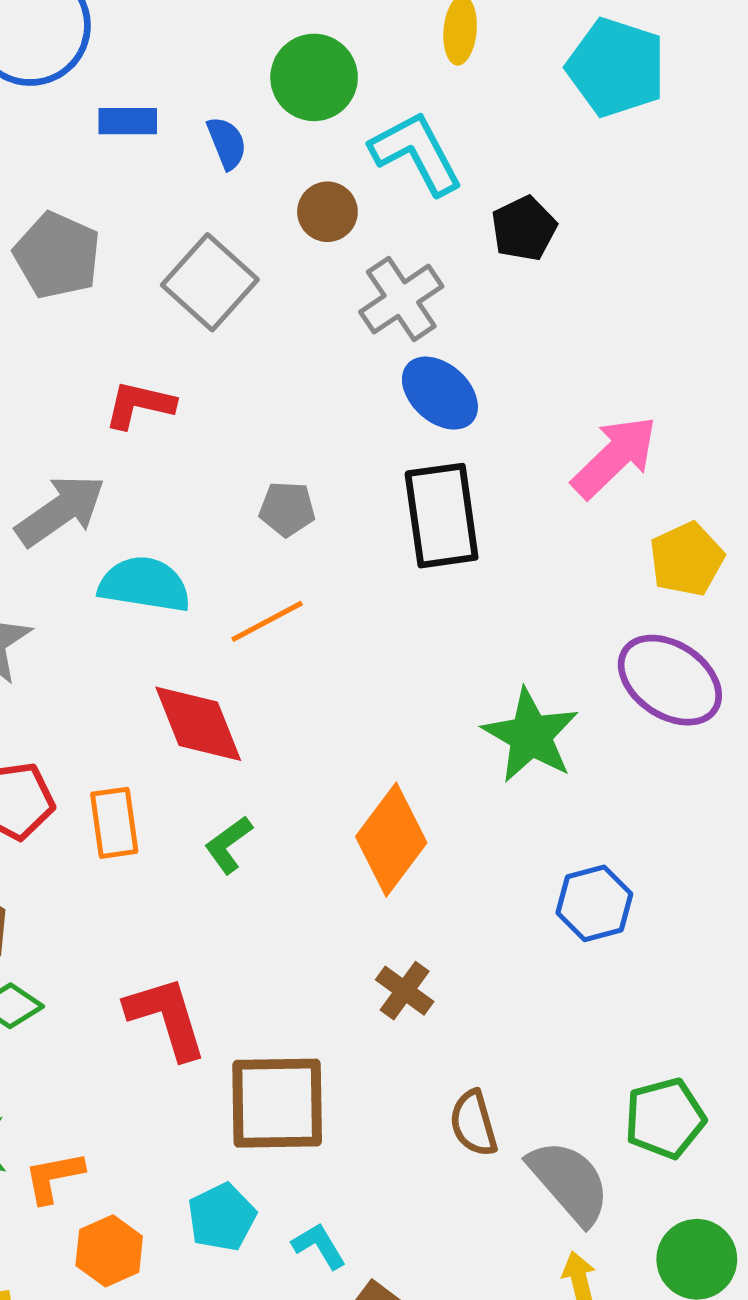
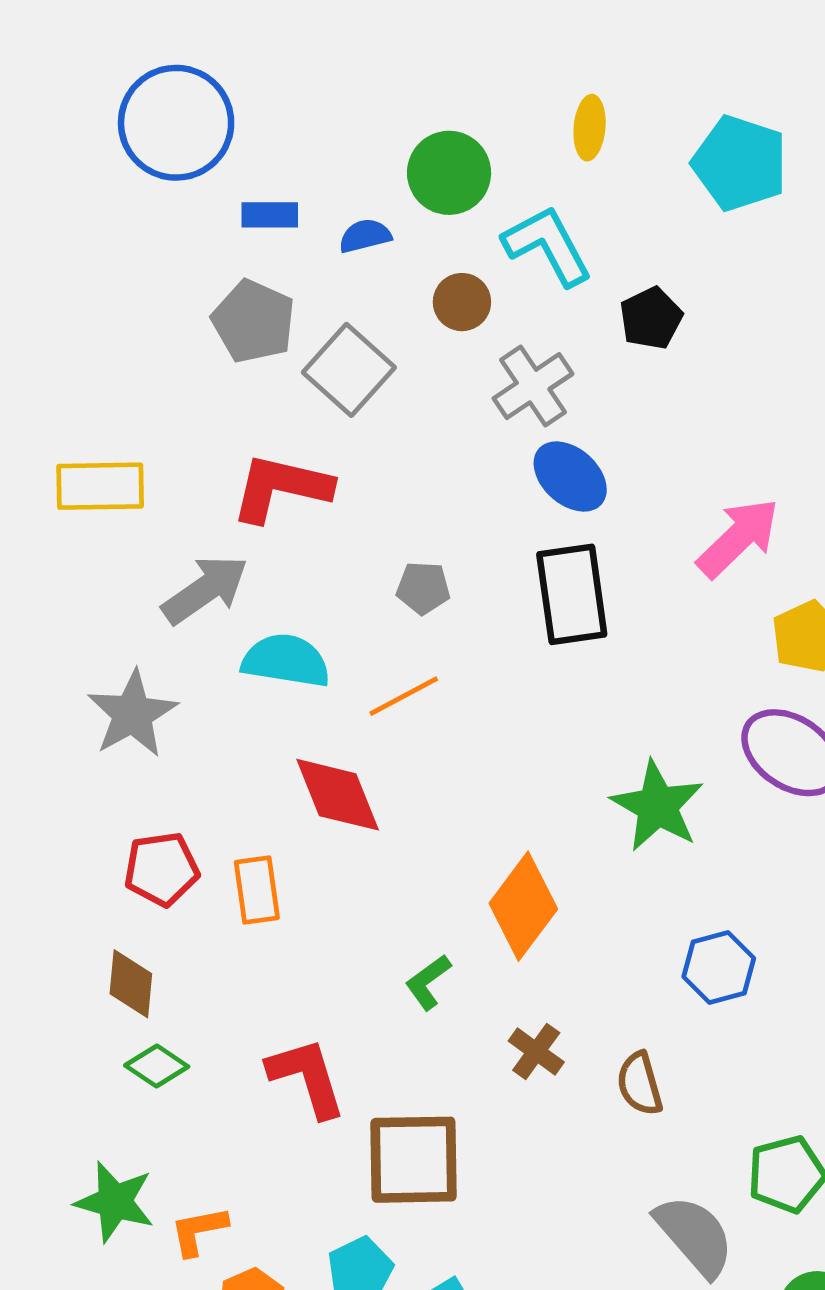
blue semicircle: (227, 143) -> (365, 236), turned -82
gray pentagon: (57, 255) -> (254, 321), moved
red L-shape: (139, 405) -> (281, 488), size x1.5
green L-shape: (228, 845) -> (428, 982), moved
brown semicircle: (474, 1123) -> (640, 1084), moved

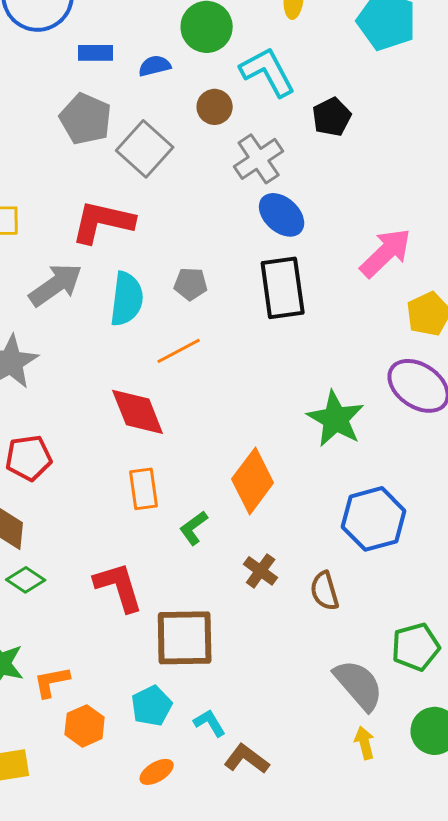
cyan semicircle: (286, 661) -> (127, 299), moved, turned 88
orange rectangle: (257, 890) -> (144, 489), moved
blue hexagon: (719, 968) -> (374, 519), size x1.4

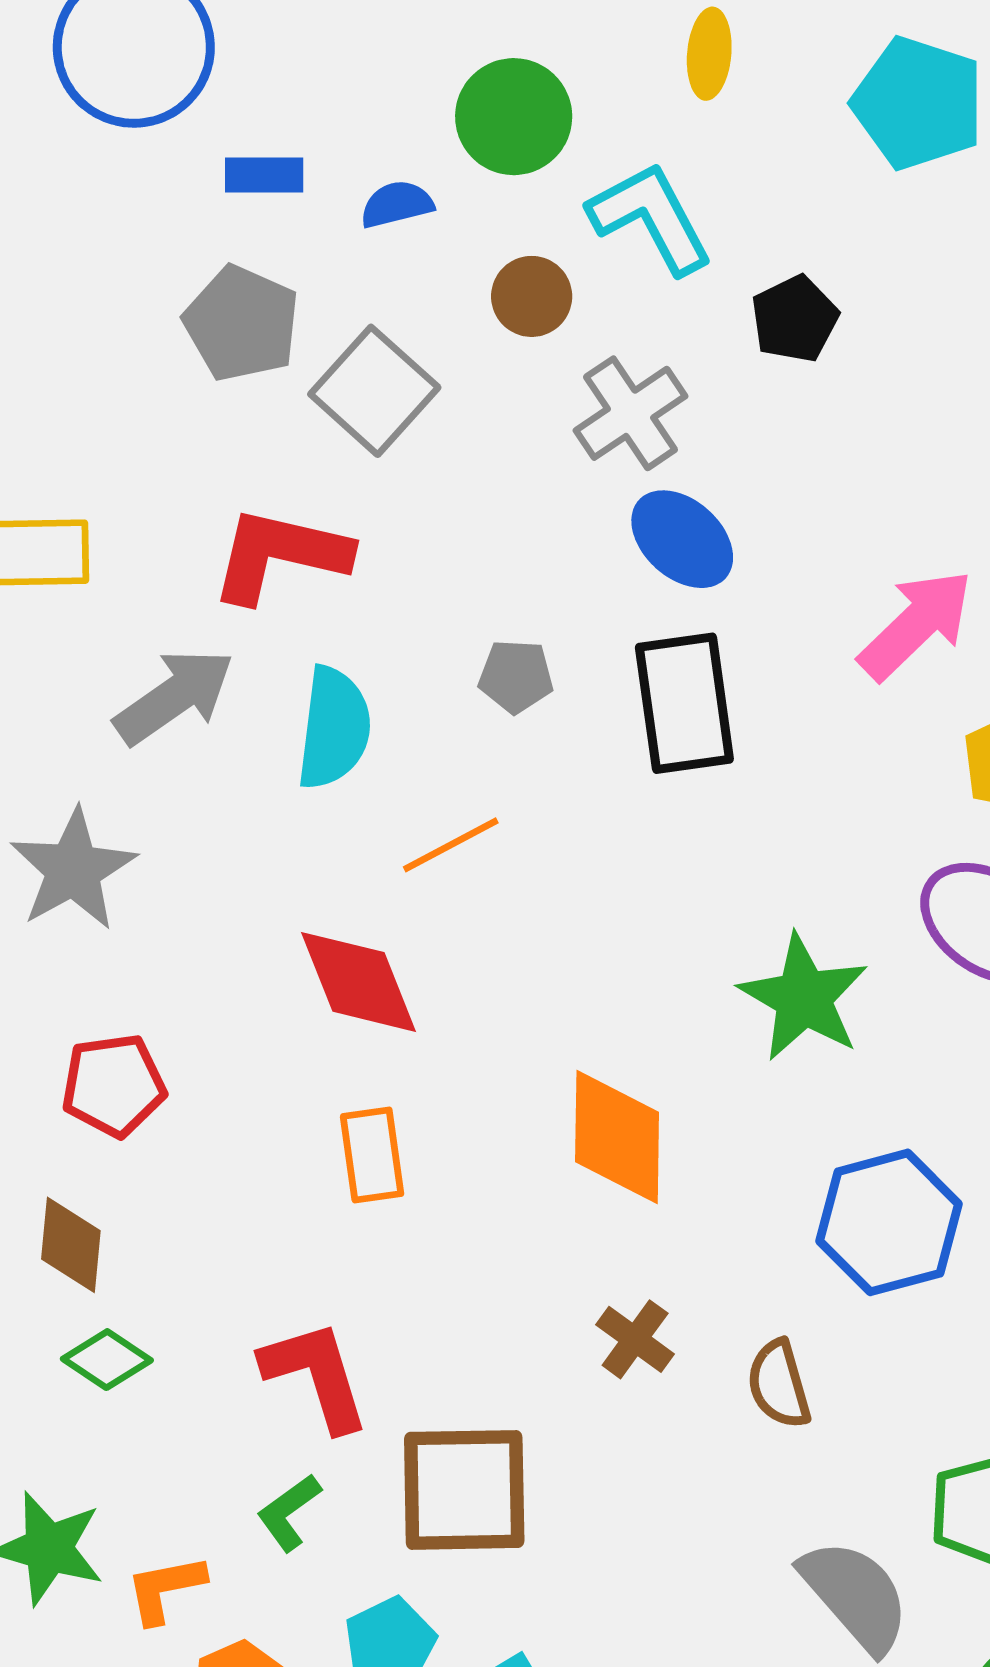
gray pentagon: (191, 284) -> (516, 676), moved
orange diamond: (253, 481) -> (617, 1137), turned -36
green L-shape: (194, 528) -> (289, 1512), moved

